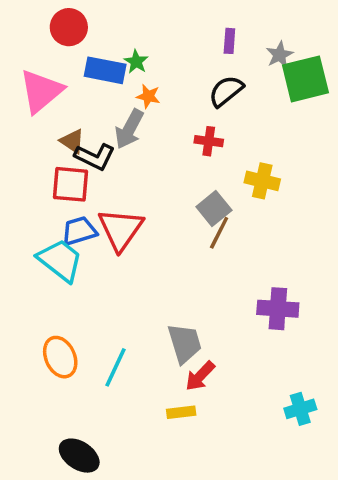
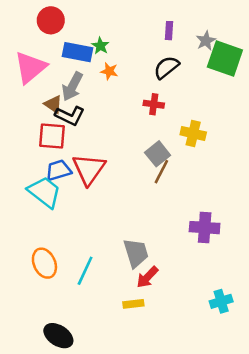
green square: (305, 79) -> (225, 58), turned 33
gray arrow: (129, 129) -> (72, 86), moved

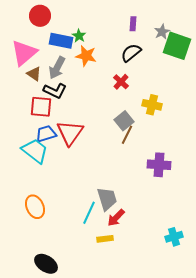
orange star: (109, 71) -> (86, 56), size x1.5
brown triangle: (53, 104) -> (34, 74), moved
red cross: (154, 104) -> (121, 82), turned 35
purple cross: (205, 228) -> (159, 165), moved
cyan line: (85, 271) -> (89, 213), moved

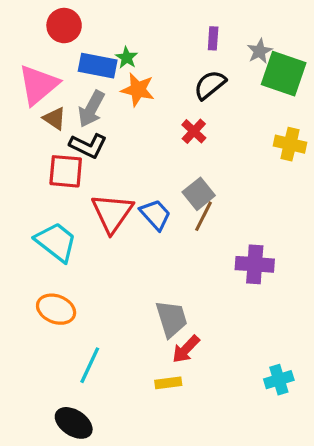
yellow cross: (152, 105) -> (290, 144), moved
blue trapezoid: (46, 134) -> (155, 215), moved, turned 65
orange ellipse: (35, 207) -> (56, 309), moved, turned -45
cyan line: (89, 213) -> (90, 365), moved

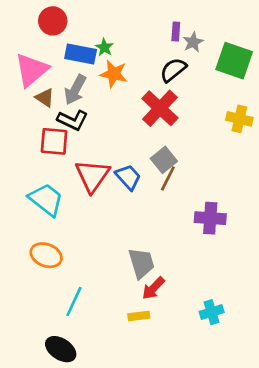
gray star: (260, 51) -> (193, 42), moved
red cross: (194, 131) -> (160, 108), size x1.8
cyan cross: (279, 380) -> (212, 312), moved

